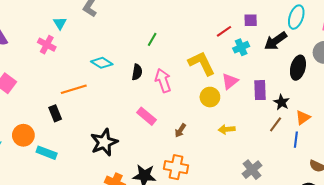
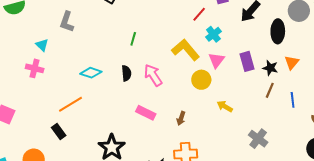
cyan cross: (241, 47) -> (213, 34), moved
orange triangle: (303, 117) -> (292, 63), moved
yellow arrow: (227, 129) -> (225, 106), turned 49

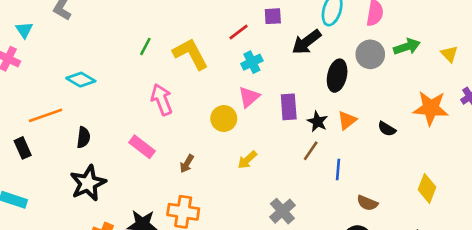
yellow L-shape: (186, 50) -> (191, 54), moved
black semicircle: (126, 73) -> (83, 137), moved
yellow arrow: (225, 106) -> (247, 160), turned -84

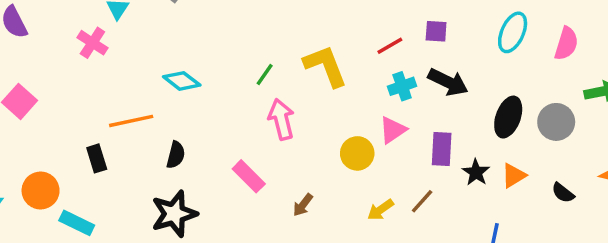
black arrow: (306, 42) -> (448, 82), moved, turned -124
green line: (145, 46) -> (265, 75), moved
gray circle: (370, 54) -> (556, 122), moved
brown line: (311, 151) -> (422, 201), moved

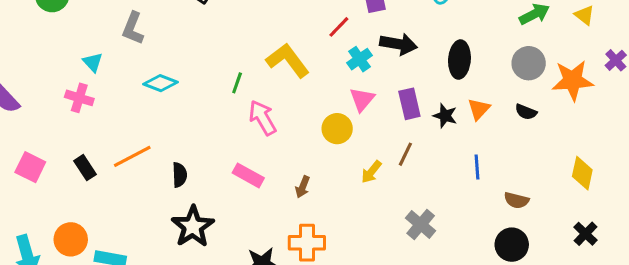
cyan diamond: (182, 81) -> (161, 83), moved
gray circle: (556, 122) -> (529, 63), moved
black rectangle: (97, 158) -> (85, 168), moved

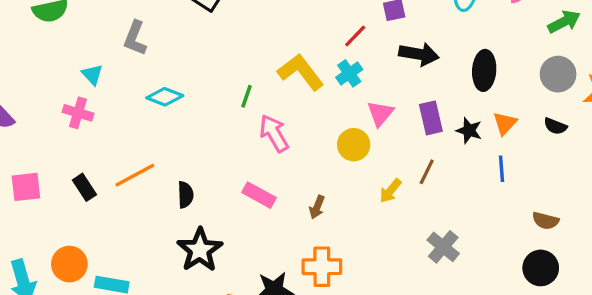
cyan cross: (359, 59) -> (349, 73), moved
pink square: (30, 167) -> (26, 187), turned -32
blue line: (477, 167) -> (502, 169), moved

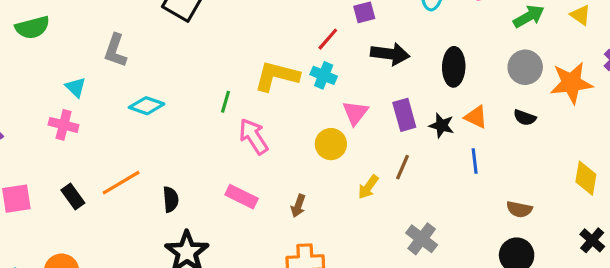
yellow L-shape: (301, 72) -> (277, 76), turned -36
cyan cross: (349, 73) -> (324, 75), turned -30
orange triangle: (505, 123) -> (476, 117), turned -45

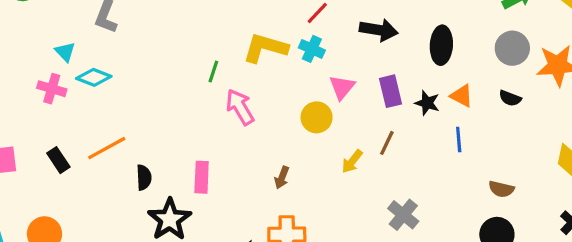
cyan diamond: (147, 106) -> (94, 77), moved
pink rectangle: (242, 197) -> (202, 177), moved, turned 64
black semicircle: (171, 199) -> (144, 177), moved

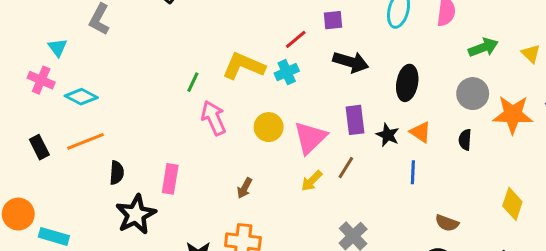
cyan cross: (312, 49) -> (287, 72), turned 35
cyan diamond: (94, 77) -> (81, 97), moved
pink triangle: (342, 87) -> (310, 138), moved, size x1.4
black semicircle: (510, 98) -> (465, 140), turned 66
yellow circle: (317, 117) -> (269, 127), moved

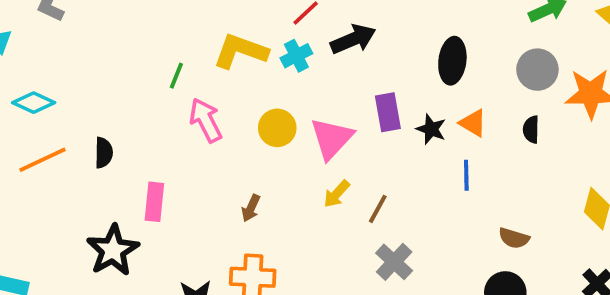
black arrow: (351, 62) -> (353, 39), moved, turned -36
brown line: (346, 168) -> (378, 209), moved
black semicircle: (117, 173) -> (104, 153), moved

